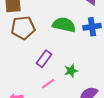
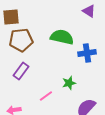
blue cross: (92, 27) -> (87, 53), moved
purple rectangle: (44, 59) -> (21, 71), moved

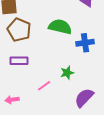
brown pentagon: (21, 40) -> (19, 30), turned 30
purple rectangle: (21, 71) -> (19, 61), turned 54

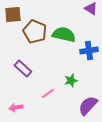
brown pentagon: (19, 30) -> (35, 32), moved
purple rectangle: (19, 61) -> (23, 69), turned 42

